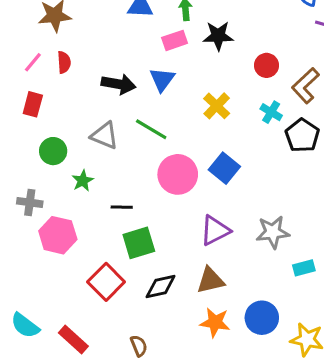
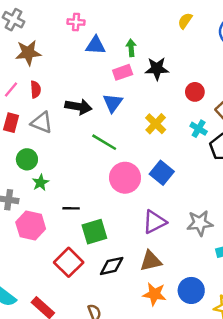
gray triangle: (104, 135) -> (42, 123), moved
green star: (83, 181) -> (40, 183), moved
black line: (122, 207) -> (71, 208), moved

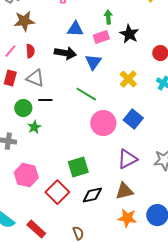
blue triangle: (96, 45) -> (75, 29), moved
black star: (157, 69) -> (129, 34), turned 30
black arrow: (78, 107) -> (65, 53), moved
black line: (71, 208) -> (45, 100), moved
pink hexagon: (31, 226) -> (26, 175), moved

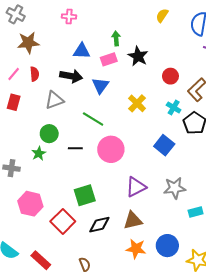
gray triangle: (35, 78) -> (54, 100), moved, turned -42
black line: (45, 100) -> (75, 148), moved
green circle: (23, 108) -> (49, 134), moved
blue square: (133, 119) -> (164, 145), moved

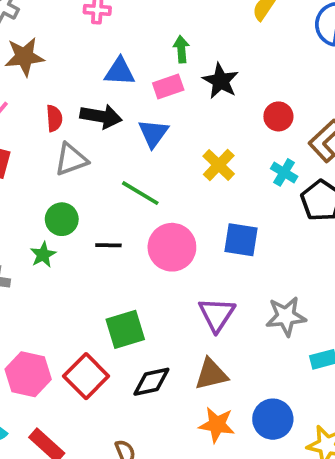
red semicircle: (35, 74) -> (54, 118), moved
blue square: (164, 145) -> (241, 240), moved, turned -30
purple triangle: (136, 187) -> (217, 314), turned -30
pink hexagon: (30, 204) -> (28, 374), moved

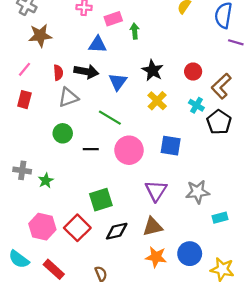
black star: (221, 81) -> (153, 70), moved
pink rectangle: (168, 87) -> (113, 19), moved
green star: (43, 255) -> (46, 181), moved

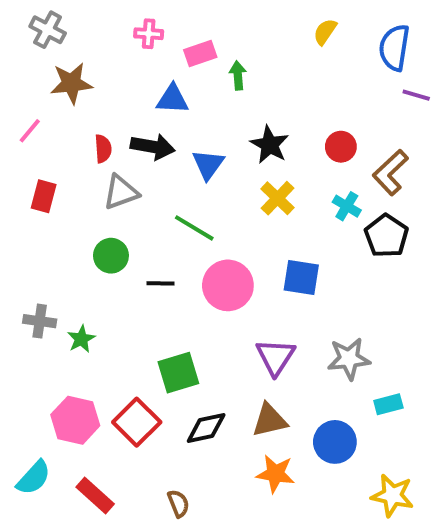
pink line: (24, 69) -> (30, 131), moved
blue circle: (190, 254) -> (335, 442), moved
cyan semicircle: (19, 259) -> (34, 478), turned -85

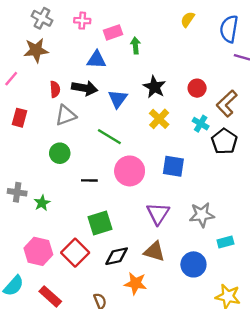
gray cross: (48, 30) -> (42, 18), moved
black line: (161, 283) -> (89, 180), moved
brown triangle: (270, 420) -> (154, 251), turned 30
orange star: (275, 474) -> (135, 283), moved

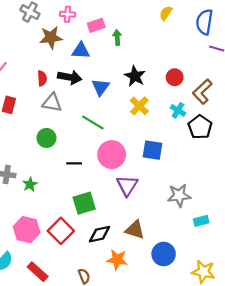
brown star: (36, 50) -> (51, 37), moved
gray triangle: (66, 115) -> (52, 103), turned 30
purple triangle: (158, 214) -> (127, 185), moved
blue circle: (193, 264) -> (164, 254), moved

